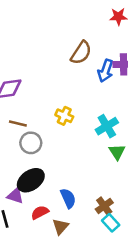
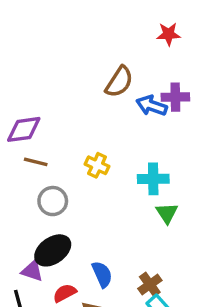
blue arrow: (106, 71) -> (152, 106), turned 90
brown line: (18, 124) -> (36, 162), moved
cyan cross: (107, 126) -> (153, 179), turned 30

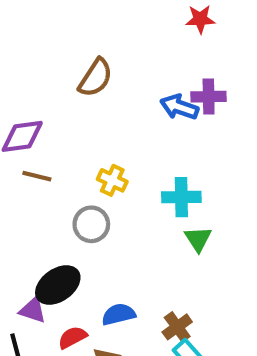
brown semicircle: (119, 82) -> (95, 78), moved
gray circle: (53, 201) -> (91, 224), moved
blue semicircle: (102, 274) -> (119, 314), turned -80

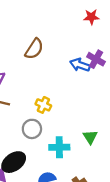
purple cross: (209, 97) -> (96, 59), turned 30
cyan cross: (181, 197) -> (59, 147), moved

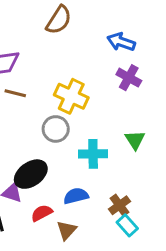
purple cross: (96, 59) -> (129, 78), moved
yellow cross: (43, 105) -> (71, 96), size x1.5

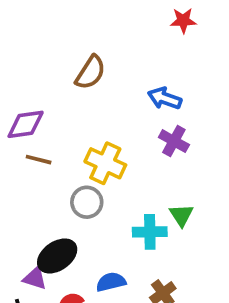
cyan cross: (93, 154) -> (150, 232), moved

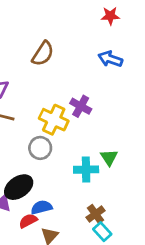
blue arrow: (165, 98) -> (110, 59), moved
purple cross: (174, 141) -> (81, 106), moved
blue semicircle: (111, 282) -> (42, 207), moved

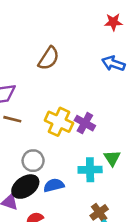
purple cross: (81, 106) -> (85, 123), moved
gray circle: (40, 148) -> (33, 161), moved
blue semicircle: (42, 207) -> (54, 185), moved

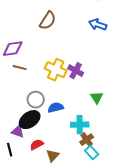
cyan cross: (90, 170) -> (80, 125), moved
blue semicircle: (54, 185) -> (56, 108), moved

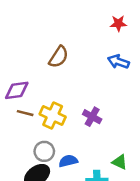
yellow cross: (56, 70) -> (53, 115), moved
green triangle: (97, 98) -> (120, 162), moved, turned -32

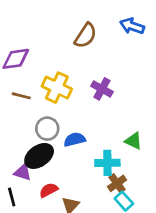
brown semicircle: (59, 57) -> (86, 36), moved
brown line: (25, 113) -> (21, 96), moved

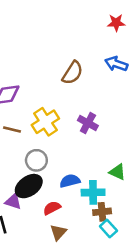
yellow cross: (57, 88) -> (45, 122), turned 32
blue semicircle: (75, 140) -> (70, 181), moved
brown cross: (117, 183) -> (102, 212), turned 30
red semicircle: (49, 190) -> (52, 208), moved

